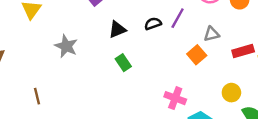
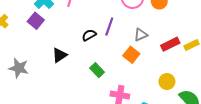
black triangle: (117, 29) -> (60, 55), moved
green rectangle: (123, 63) -> (97, 70), moved

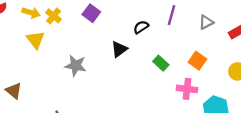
black semicircle: (89, 35) -> (141, 27), moved
orange square: (131, 55) -> (197, 61), moved

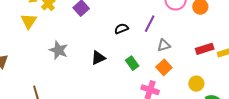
gray triangle: (206, 22) -> (164, 45), moved
black triangle: (119, 49) -> (98, 58), moved

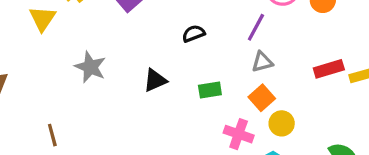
purple line: (150, 24) -> (256, 27), moved
green rectangle: (132, 63) -> (210, 90), turned -64
yellow circle: (196, 84) -> (282, 123), moved

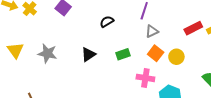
yellow triangle: (42, 19) -> (15, 50), moved
yellow circle: (282, 123) -> (176, 57), moved

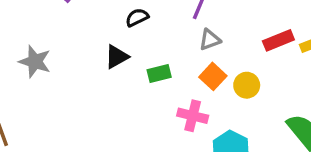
black triangle: (88, 54) -> (117, 57), moved

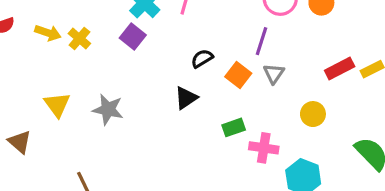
gray triangle: (210, 40) -> (274, 74), turned -30
green rectangle: (159, 73) -> (234, 127), moved
orange square: (213, 76) -> (238, 75), moved

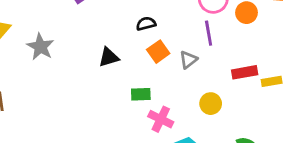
purple line: (261, 41) -> (209, 33), moved, turned -45
black semicircle: (202, 58) -> (146, 24), moved

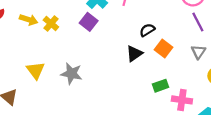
black triangle: (109, 57) -> (134, 54), moved
gray triangle: (188, 60) -> (198, 52), moved

